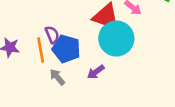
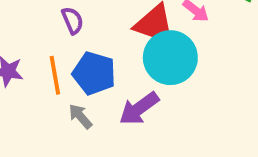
purple semicircle: (52, 35) -> (73, 20), moved
purple arrow: (96, 72) -> (139, 108), size x1.5

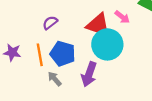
purple semicircle: (73, 20) -> (50, 23), turned -105
purple arrow: (139, 108) -> (89, 74), turned -35

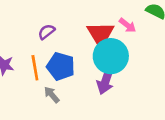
red triangle: (98, 25) -> (101, 34), turned 40
purple arrow: (89, 74) -> (106, 81), moved

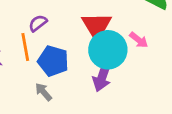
pink arrow: (128, 25) -> (139, 40), moved
orange line: (35, 68) -> (25, 47), moved

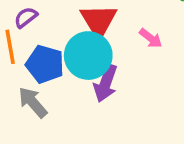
cyan circle: (108, 50) -> (88, 56), moved
gray arrow: (43, 92) -> (33, 102), size x1.4

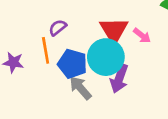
pink arrow: (151, 38) -> (142, 36), moved
gray arrow: (33, 102) -> (80, 88), moved

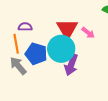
purple semicircle: (58, 28) -> (25, 27), turned 40
gray arrow: (80, 88) -> (18, 66), moved

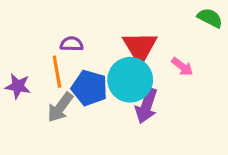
pink arrow: (88, 33) -> (182, 67), moved
gray arrow: (18, 66) -> (60, 107), turned -102

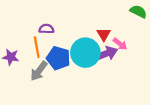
red triangle: (140, 47) -> (104, 34), moved, size x0.6
purple arrow: (146, 106) -> (106, 54), moved, turned -130

